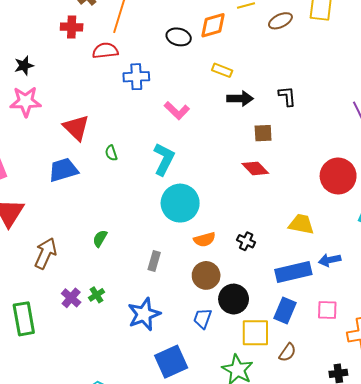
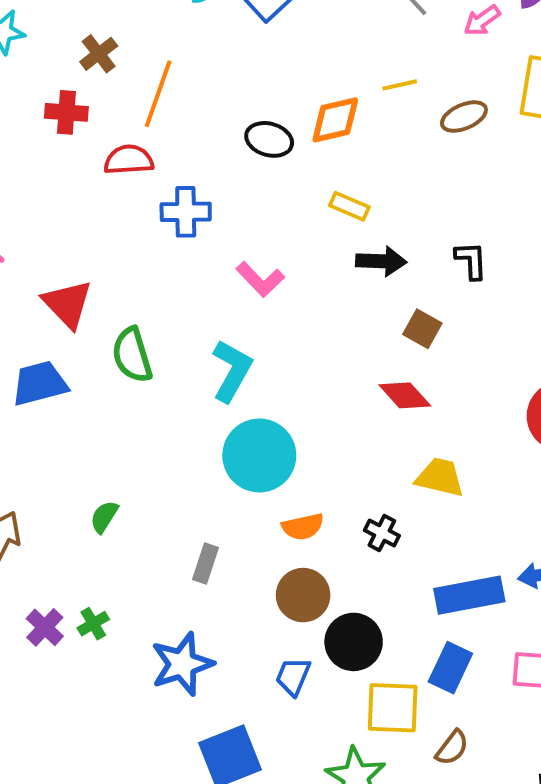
brown square: (263, 133) -> (422, 329), turned 30
green semicircle: (111, 153) -> (132, 355), size x1.8
yellow trapezoid: (301, 224) -> (440, 477), moved

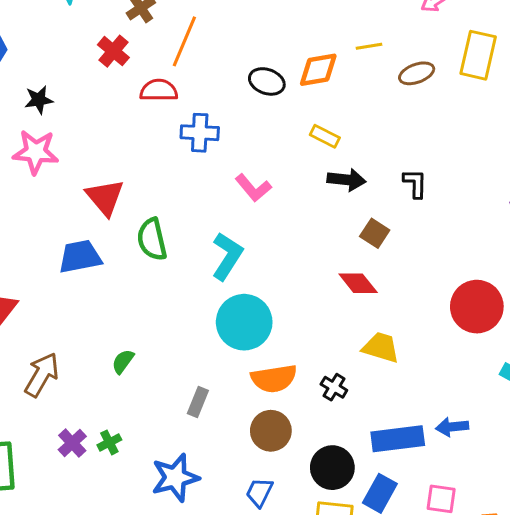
red cross: (66, 112) -> (113, 51), turned 32
orange semicircle: (303, 527) -> (274, 379), size x1.4
black circle: (354, 642) -> (332, 468), moved

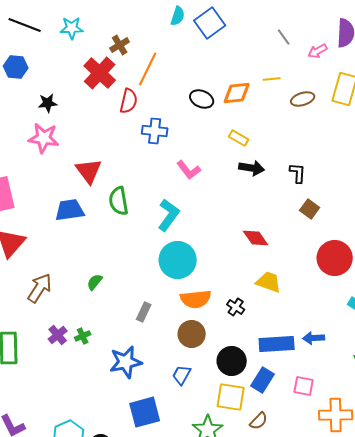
red cross: (113, 51) -> (100, 73), size x1.5
red semicircle: (159, 90) -> (129, 101), turned 100
brown square: (375, 233) -> (310, 209), moved

